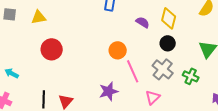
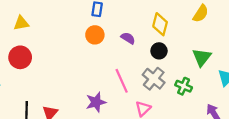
purple semicircle: (143, 22) -> (128, 38), moved
red circle: (52, 49) -> (20, 57), moved
orange circle: (118, 50) -> (95, 35), moved

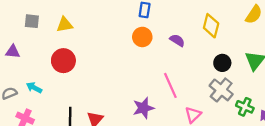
black circle: (159, 51) -> (222, 63), moved
gray cross: (154, 79) -> (221, 90), moved
green cross: (184, 86) -> (245, 107), moved

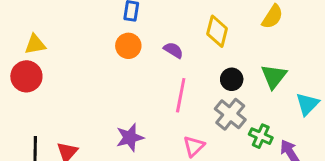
yellow triangle: (65, 25) -> (35, 44), moved
pink line: (170, 85) -> (181, 95), moved, turned 35

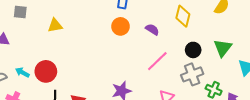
red circle: (26, 76) -> (46, 71), moved
pink line: (181, 95) -> (157, 61), turned 35
gray cross: (230, 114) -> (192, 74), turned 30

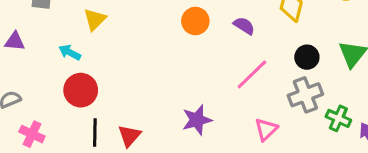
yellow triangle: (55, 25) -> (95, 19), turned -35
cyan arrow: (22, 72) -> (70, 52), moved

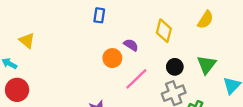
yellow triangle: (95, 19) -> (27, 41), turned -35
orange circle: (195, 21) -> (112, 58), moved

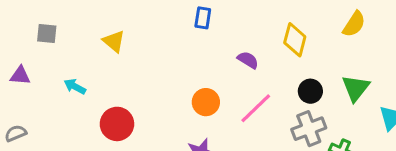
yellow triangle: (27, 41) -> (114, 41), moved
orange circle: (112, 58) -> (206, 102), moved
red circle: (17, 90) -> (117, 124), moved

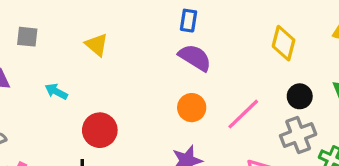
purple semicircle: (248, 60) -> (195, 58), moved, size x1.5

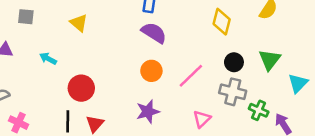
gray cross: (298, 135) -> (233, 92), turned 35

